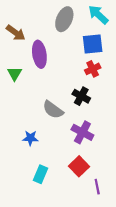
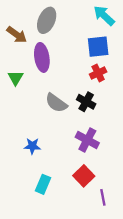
gray ellipse: (64, 19) -> (47, 20), moved
gray semicircle: (53, 110) -> (56, 103), moved

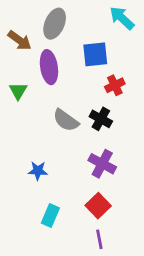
blue square: (98, 47) -> (95, 54), moved
purple line: (103, 197) -> (99, 239), moved

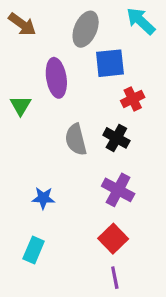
gray ellipse: (55, 24) -> (86, 29), moved
brown arrow: (20, 40) -> (22, 24), moved
gray semicircle: (66, 120) -> (76, 140), turned 40
cyan rectangle: (50, 216) -> (34, 250), moved

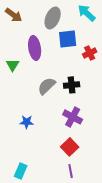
red cross: (133, 99) -> (90, 53), moved
black cross: (116, 138) -> (72, 85), turned -35
gray semicircle: (76, 140) -> (47, 86), turned 60
cyan rectangle: (34, 250) -> (21, 171), moved

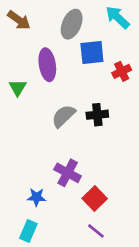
purple cross: (73, 117) -> (68, 173), moved
blue star: (27, 122) -> (36, 197), moved
purple line: (71, 171) -> (96, 231), turned -40

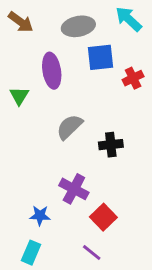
gray ellipse: (72, 24) -> (78, 26), turned 56
black cross: (97, 115) -> (111, 145), moved
purple line: (96, 231) -> (92, 253), moved

